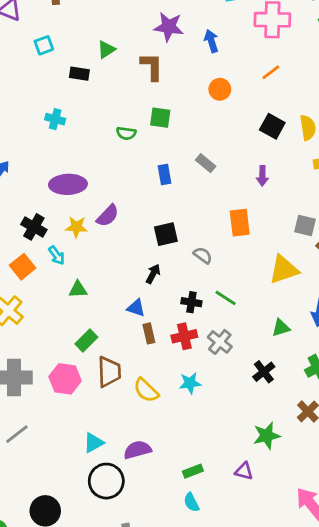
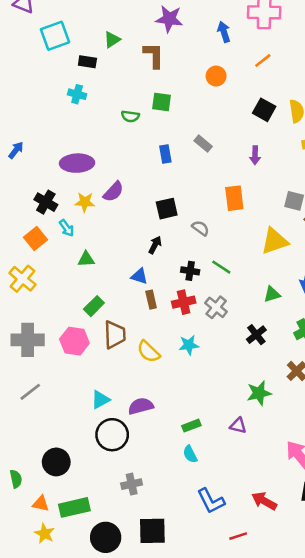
blue arrow: (211, 41) -> (224, 32), moved
cyan square: (44, 45) -> (55, 36), size x1.6
cyan cross: (55, 119) -> (77, 94), moved

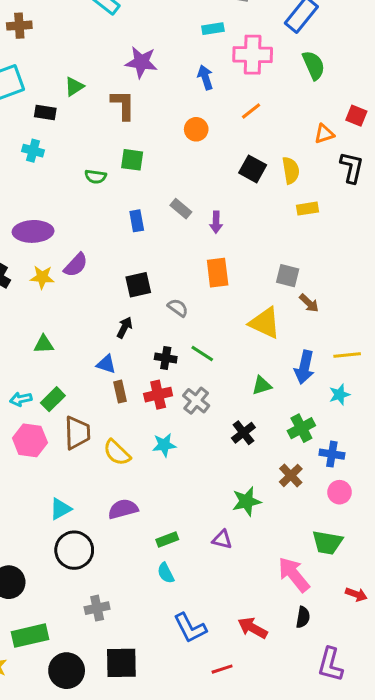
purple arrow: (255, 155) -> (216, 222), moved
cyan arrow: (67, 228) -> (21, 399), moved, turned 114
yellow triangle: (275, 241) -> (265, 323), turned 44
purple semicircle: (141, 406) -> (123, 509), moved

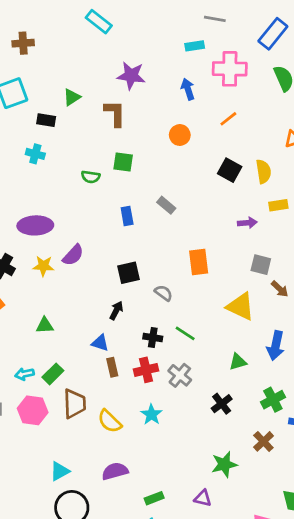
purple arrow: (216, 222) -> (247, 223), moved, turned -96
cyan star: (164, 445) -> (151, 414), turned -30

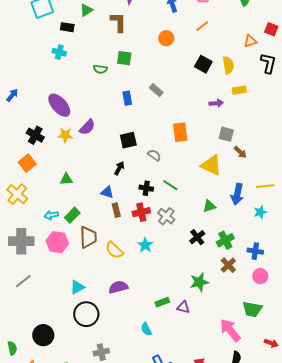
purple ellipse: (35, 225) -> (59, 105), turned 50
green cross: (273, 400) -> (225, 240), moved
green rectangle: (154, 498) -> (162, 302), moved

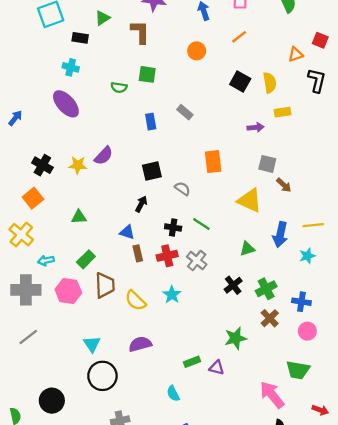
purple ellipse: (59, 105) -> (66, 104), moved
cyan arrow: (51, 215) -> (46, 260), moved
cyan triangle: (77, 287) -> (92, 344), turned -35

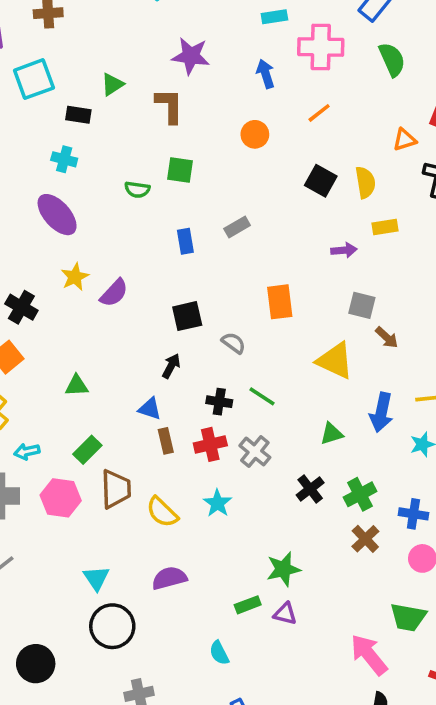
gray rectangle: (185, 112) -> (237, 227), turned -70
yellow star: (78, 165) -> (75, 277), moved, turned -30
green star: (236, 338) -> (283, 569), moved

